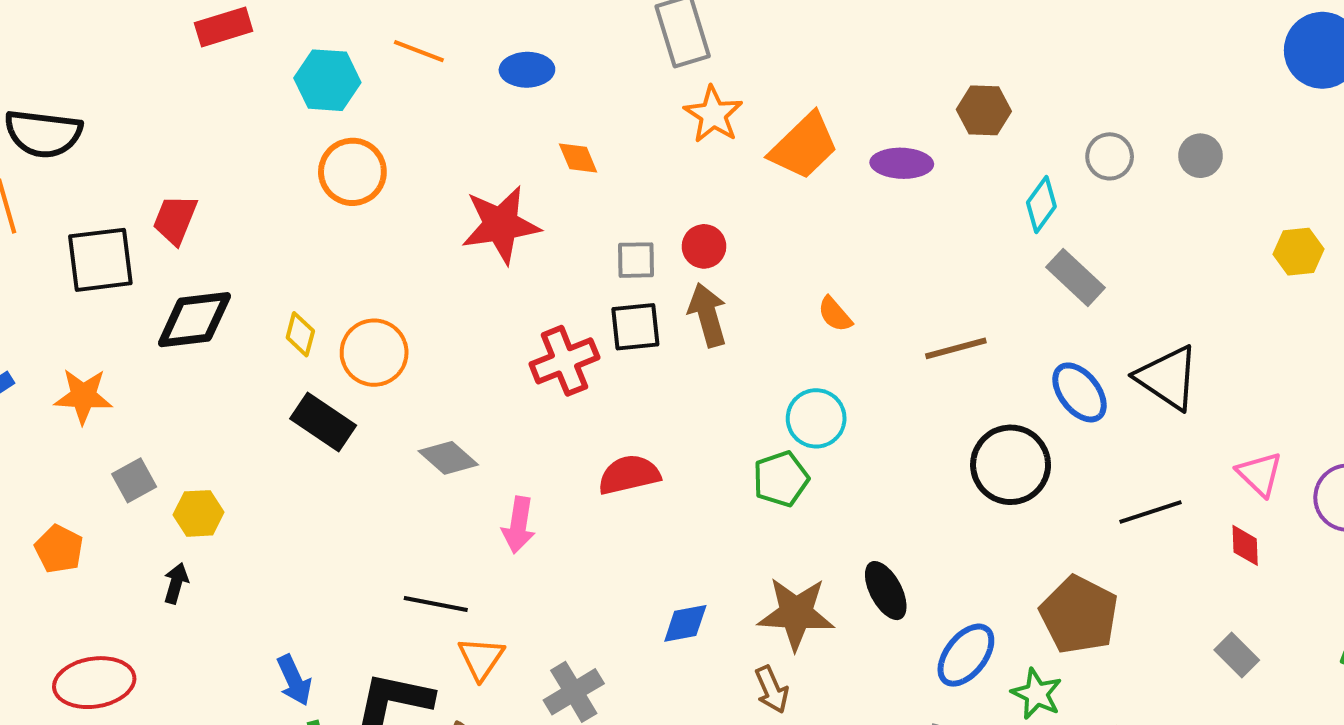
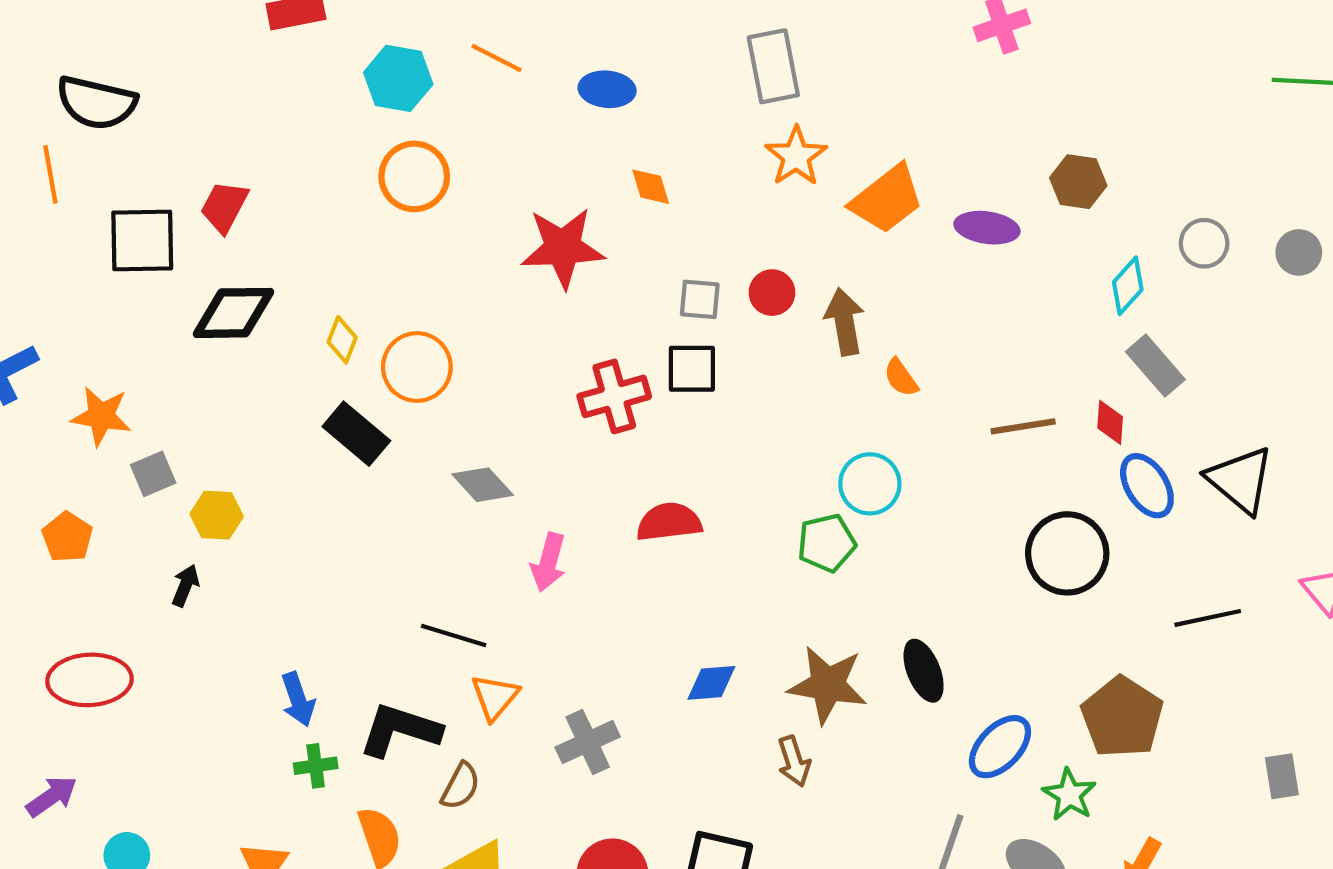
brown arrow: (708, 315) -> (845, 322), moved
orange star: (83, 396) -> (101, 416), moved
red diamond: (1245, 545) -> (1110, 422), moved
gray rectangle: (1237, 655) -> (1282, 776), turned 30

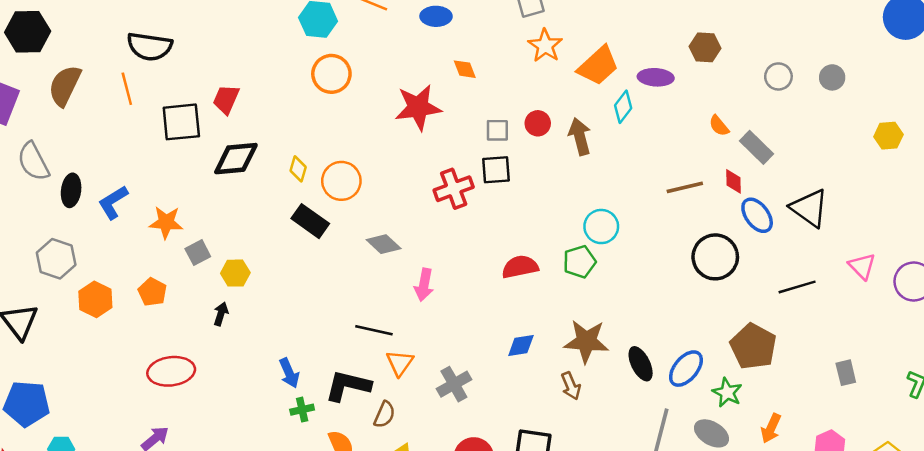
cyan diamond: (1128, 286) -> (623, 107), moved
orange semicircle: (901, 378) -> (719, 126), moved
red semicircle: (669, 522) -> (520, 267), moved
black ellipse: (924, 671) -> (641, 364), moved

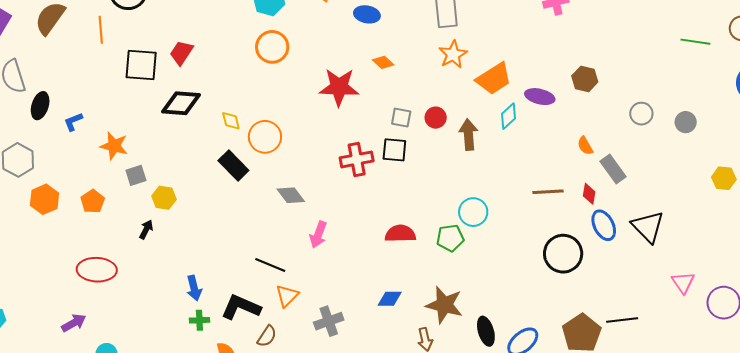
orange diamond: (465, 69) -> (383, 62), turned -35
yellow diamond: (298, 169) -> (231, 121), turned -40
blue L-shape: (113, 202) -> (73, 122), size x0.7
black line: (797, 287) -> (622, 320), moved

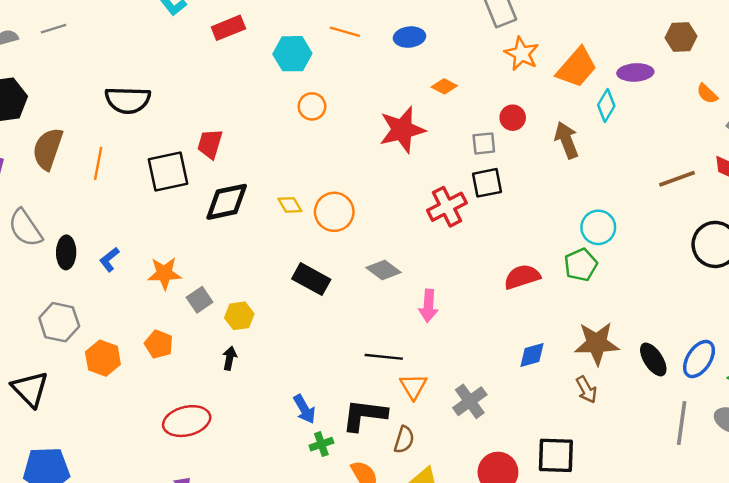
orange line: (101, 30) -> (98, 163), moved, turned 32
orange circle: (272, 47) -> (312, 106), size x0.7
red circle: (436, 118) -> (513, 118), moved
orange semicircle: (585, 146) -> (707, 94), moved
black rectangle: (233, 166) -> (311, 279), moved

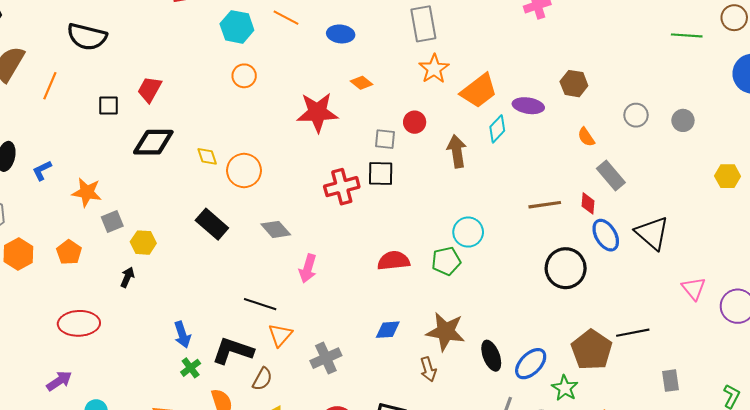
black square: (168, 172) -> (108, 105), size x0.6
green cross: (321, 444) -> (191, 368), turned -30

